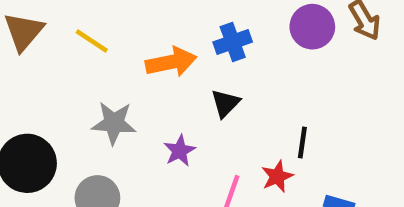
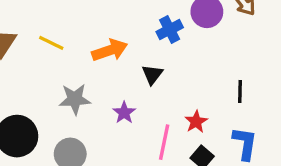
blue cross: (233, 42) -> (170, 30), moved
black line: (302, 143) -> (240, 91), moved

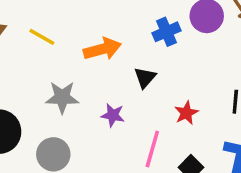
purple star: (124, 113) -> (113, 115), turned -30
red star: (196, 122) -> (186, 113), moved

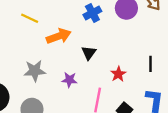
blue cross: (166, 32) -> (92, 13), moved
yellow line: (42, 37) -> (30, 18), moved

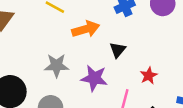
purple star: (69, 80) -> (94, 78), size x1.5

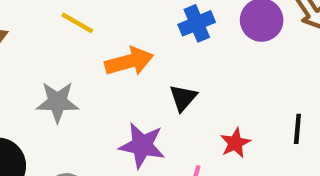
gray star: (56, 65) -> (57, 102), moved

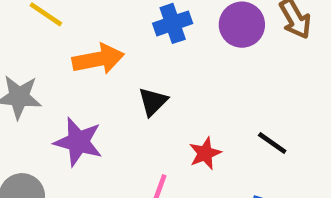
black line: (297, 129) -> (272, 143), turned -64
purple star: (142, 145) -> (78, 142), moved

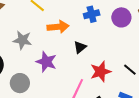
red star: (205, 153) -> (101, 72), size x1.5

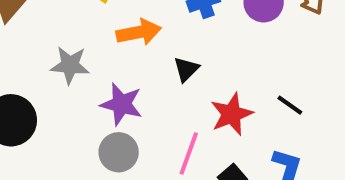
gray circle: (20, 83) -> (119, 152), moved

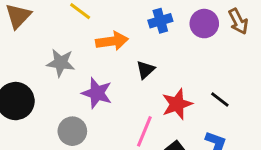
gray circle: (119, 152) -> (72, 131), moved

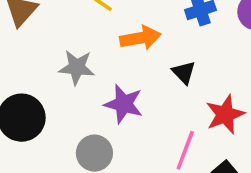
black triangle: (145, 70) -> (184, 72), turned -30

